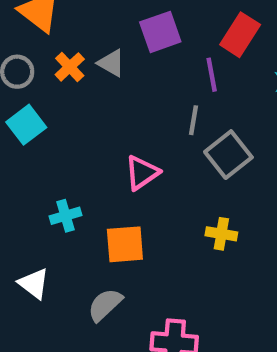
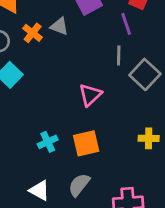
cyan cross: (65, 216) -> (48, 142), moved
yellow cross: (221, 234) -> (149, 138), moved
white triangle: (34, 284) -> (39, 190), moved

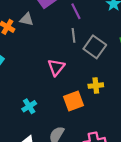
yellow cross: (149, 138) -> (96, 86), moved
orange square: (86, 143) -> (74, 101), moved

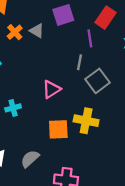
yellow cross: (96, 86) -> (86, 121), size x1.5
cyan cross: (29, 106) -> (13, 108), moved

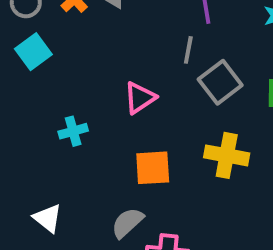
yellow cross: (86, 121) -> (227, 155), moved
gray semicircle: (30, 159) -> (127, 223), moved

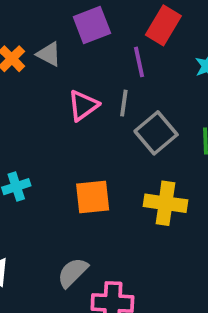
pink triangle: (140, 98) -> (83, 105), moved
orange square: (153, 168) -> (93, 197), moved

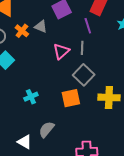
gray square: (156, 133) -> (84, 75), moved
gray semicircle: (73, 273) -> (46, 129), moved

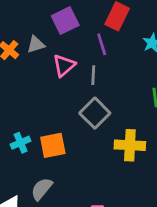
gray triangle: (41, 27) -> (36, 44), turned -40
pink triangle: (61, 51) -> (64, 65), moved
orange square: (71, 98) -> (53, 145), moved

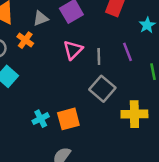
gray triangle: (36, 44) -> (41, 18), moved
purple line: (102, 44) -> (127, 52), moved

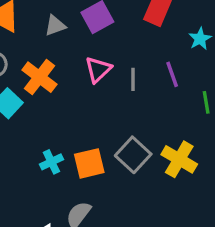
orange cross: (25, 40) -> (39, 77), moved, size x1.5
gray square: (102, 89) -> (133, 155), moved
yellow cross: (134, 114) -> (179, 159), turned 30

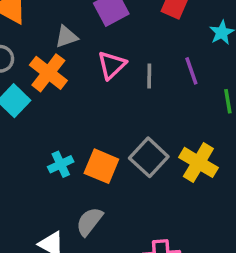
gray triangle: (55, 26) -> (66, 37), moved
orange square: (89, 163) -> (101, 166), turned 36

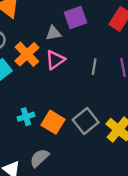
gray triangle: (66, 37) -> (53, 33), moved
pink triangle: (112, 65) -> (55, 60), moved

